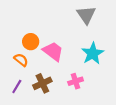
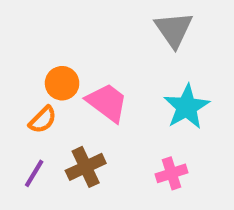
orange semicircle: (21, 60) -> (43, 120), turned 96
pink cross: (76, 81) -> (172, 173), moved

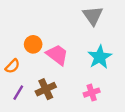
orange semicircle: (43, 120) -> (12, 66), moved

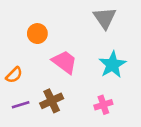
orange circle: (33, 44) -> (37, 34), moved
purple line: (18, 93) -> (21, 105), turned 42

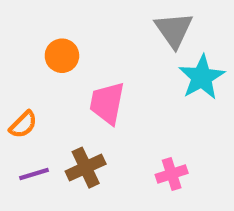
pink trapezoid: (65, 62) -> (107, 103), turned -116
cyan star: (112, 65) -> (202, 77), moved

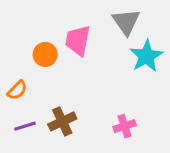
orange circle: (62, 56) -> (45, 54), moved
pink trapezoid: (107, 103) -> (78, 40), moved

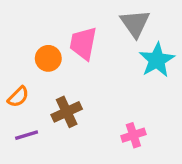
brown cross: (62, 121) -> (67, 112), moved

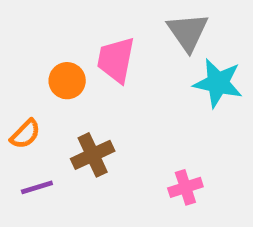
cyan star: (157, 60) -> (218, 83), turned -30

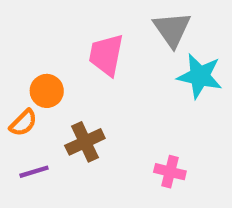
orange circle: (67, 81) -> (47, 91), moved
pink cross: (185, 187) -> (170, 172), turned 32

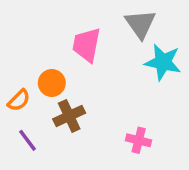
orange circle: (47, 91) -> (52, 83), moved
purple line: (34, 172) -> (27, 140), turned 70

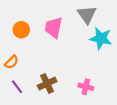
orange circle: (52, 83) -> (21, 30), moved
brown cross: (69, 116) -> (47, 84), moved

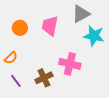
gray triangle: (87, 15) -> (81, 14), turned 36
pink cross: (86, 87) -> (70, 64), moved, size x1.5

